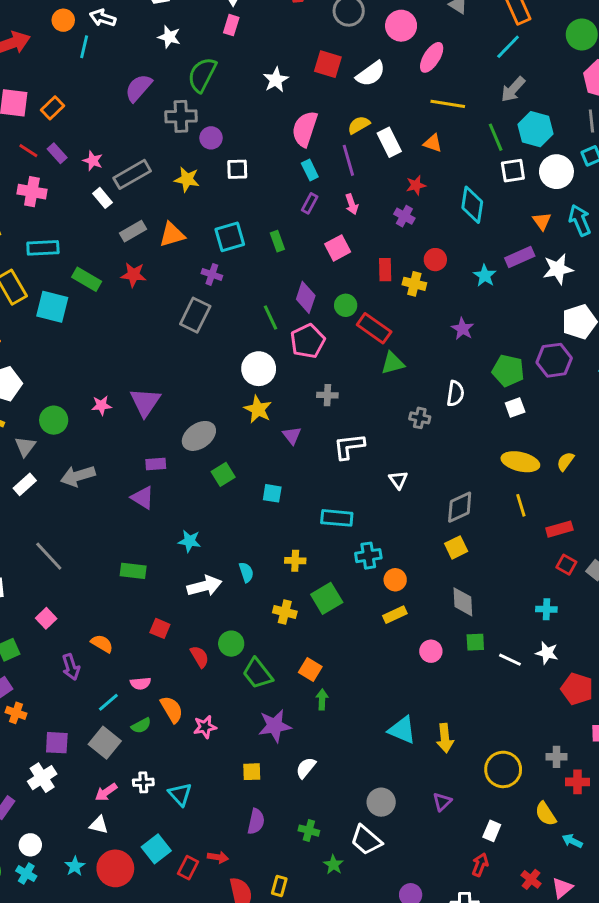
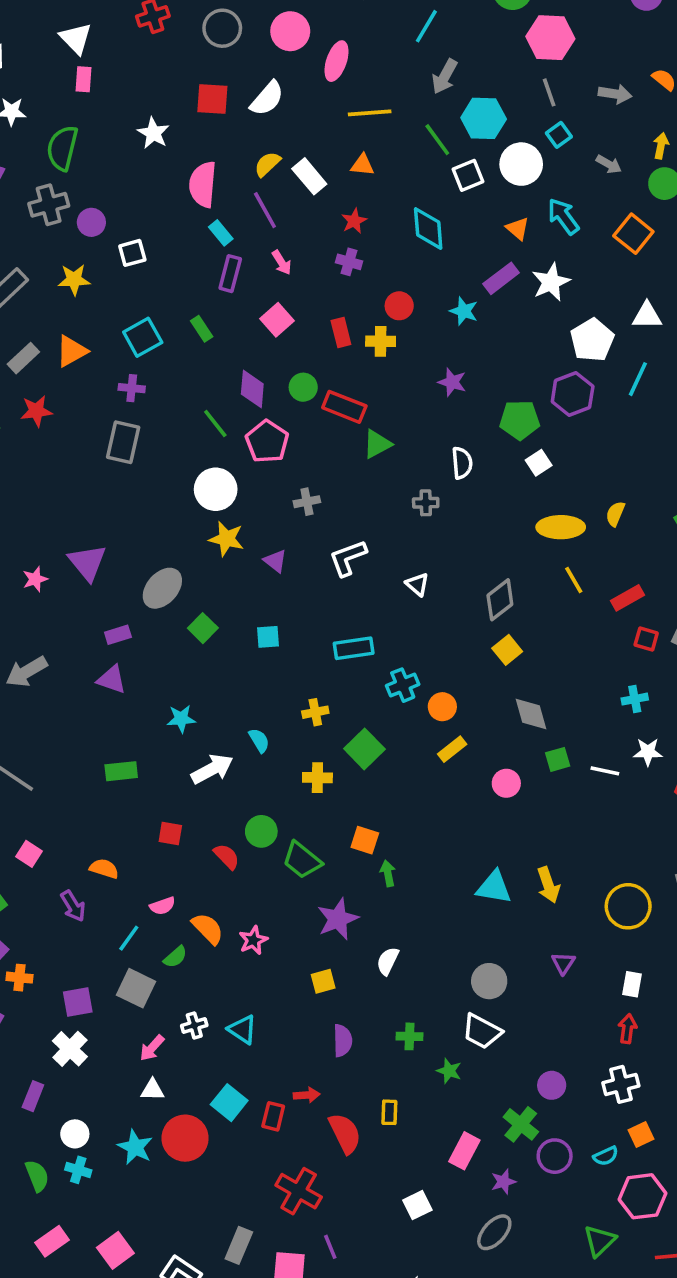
purple rectangle: (310, 203) -> (230, 274), size x1.4
cyan star: (75, 866) -> (135, 1147), size x1.4

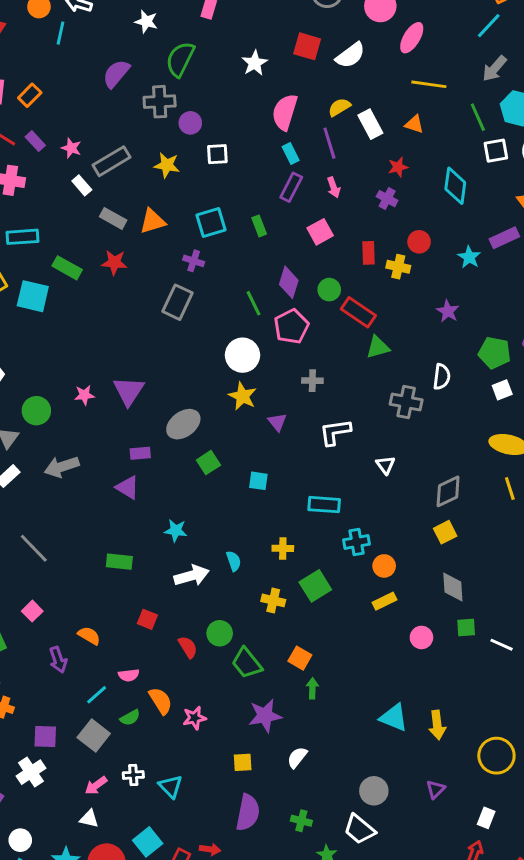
gray rectangle: (23, 358) -> (113, 218), turned 60
gray cross: (426, 503) -> (406, 402), size x1.5
purple semicircle: (343, 1041) -> (248, 813), size x1.4

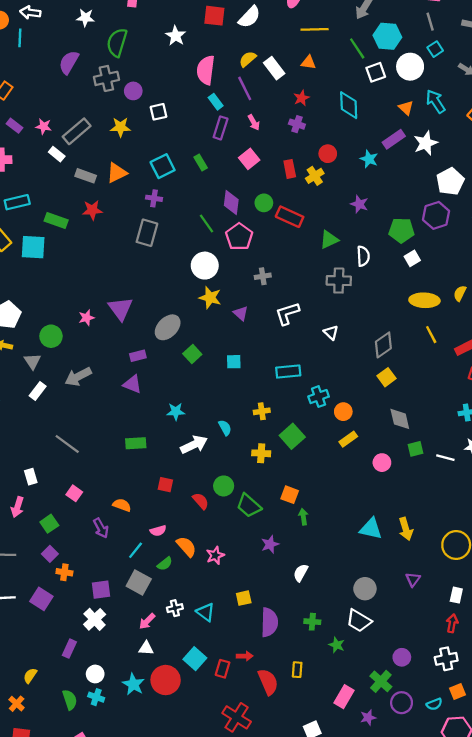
yellow cross: (398, 267) -> (315, 176), turned -36
green triangle: (378, 347) -> (329, 240), moved
purple star: (265, 716) -> (270, 544), size x0.7
yellow square: (243, 762) -> (244, 598), moved

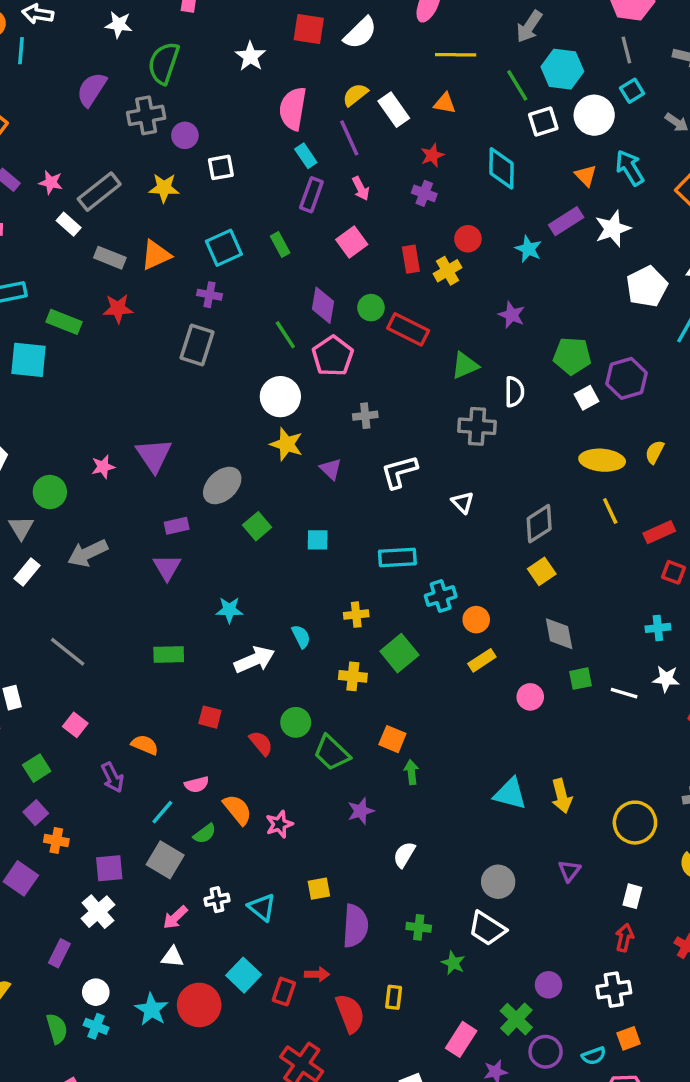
purple hexagon: (436, 215) -> (626, 378), moved
purple triangle: (132, 384) -> (167, 567), turned 36

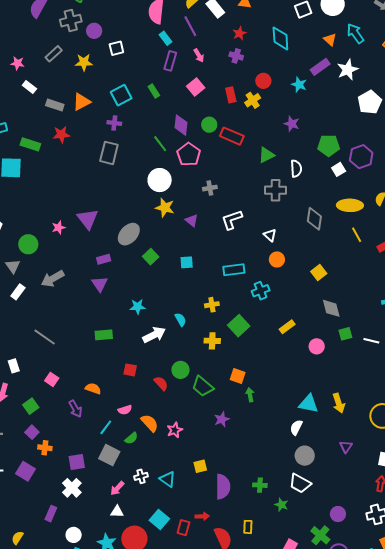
gray rectangle: (99, 192) -> (54, 54), moved, size x0.7
gray diamond: (539, 524) -> (314, 219), moved, turned -45
orange circle: (476, 620) -> (277, 259), moved
white semicircle: (404, 855) -> (296, 427), moved

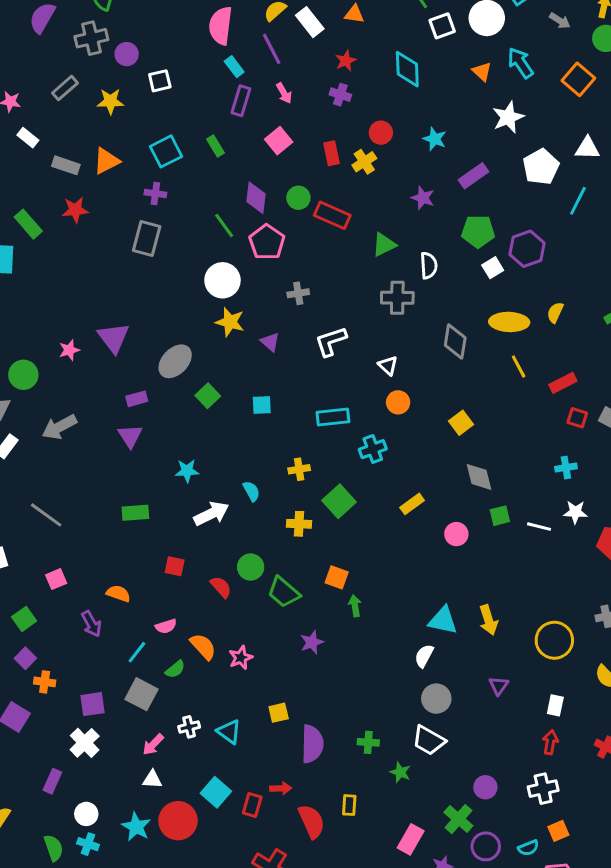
purple rectangle: (320, 67) -> (474, 176), moved
green rectangle: (30, 144) -> (28, 224), turned 30
pink square: (52, 379) -> (56, 579), turned 32

